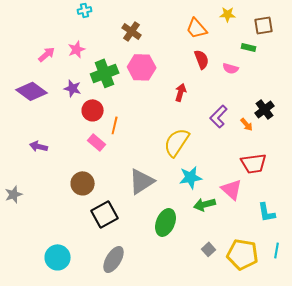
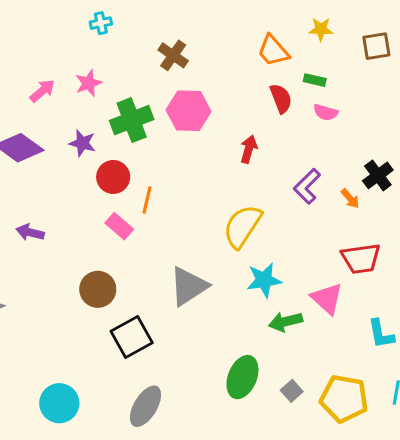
green rectangle: (249, 47) -> (315, 80), moved
green ellipse: (166, 222) -> (242, 377), moved

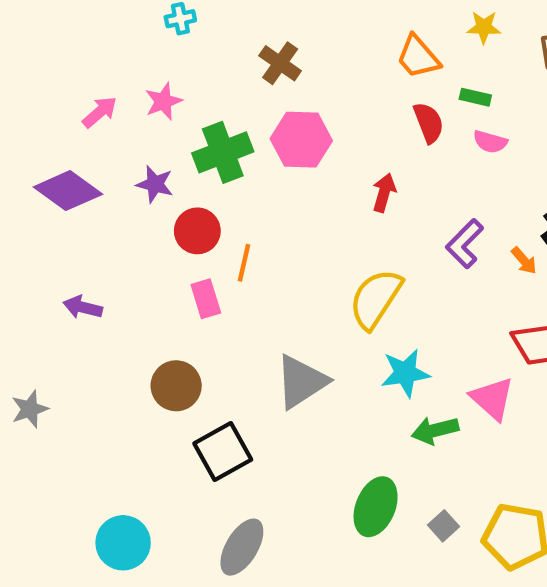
pink rectangle: (119, 226) -> (206, 299), turned 32

